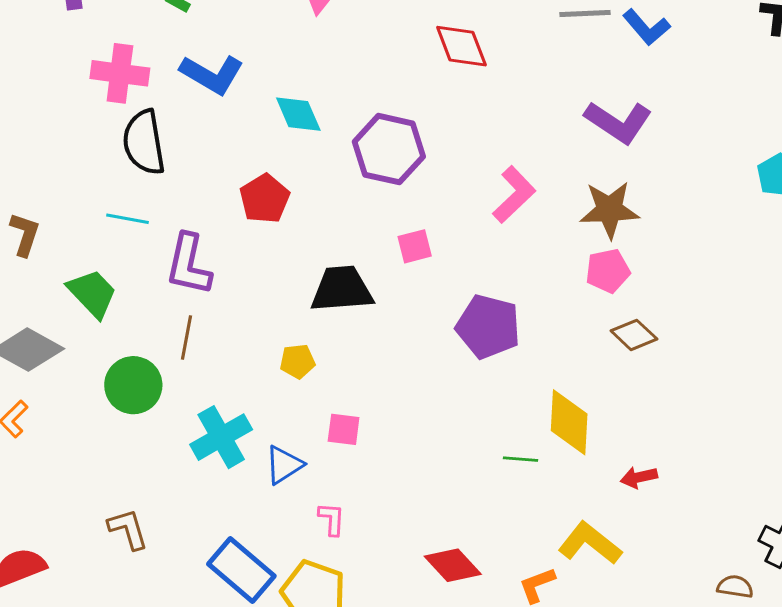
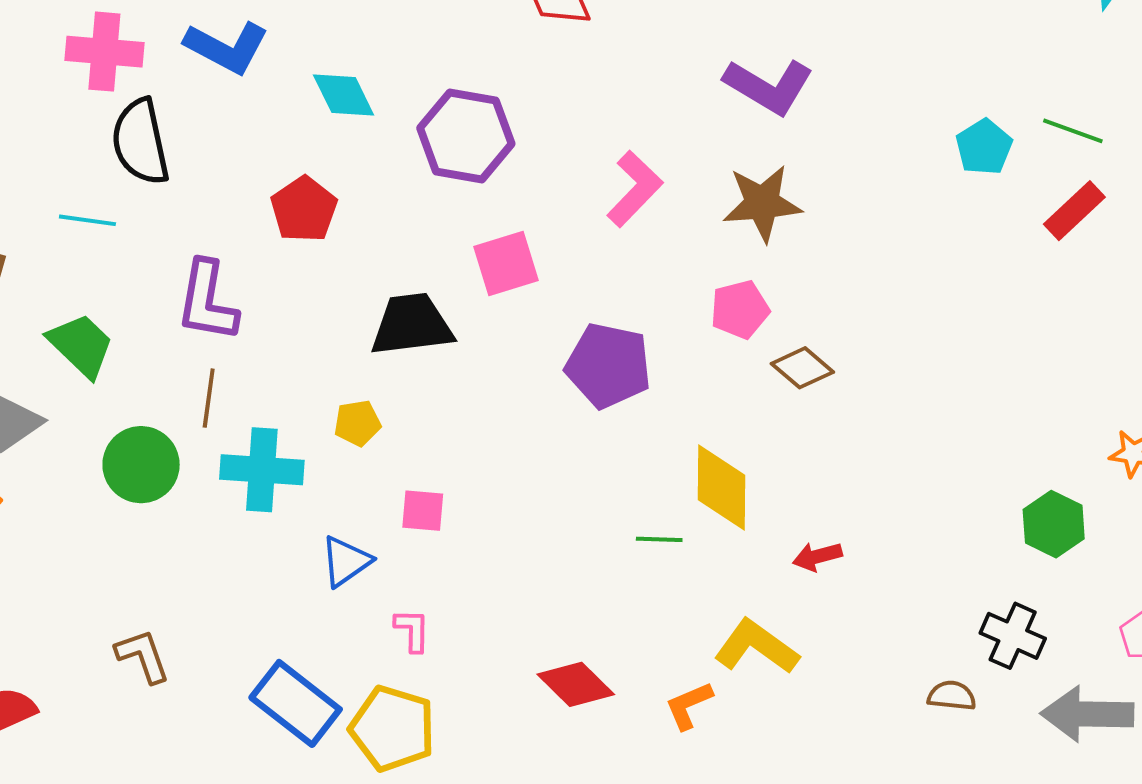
cyan line: (128, 219) -> (87, 220), moved
pink square: (415, 246) -> (506, 263), size x1.4
pink pentagon: (608, 271) -> (740, 309), moved
cyan cross: (221, 437) -> (262, 470), moved, turned 36

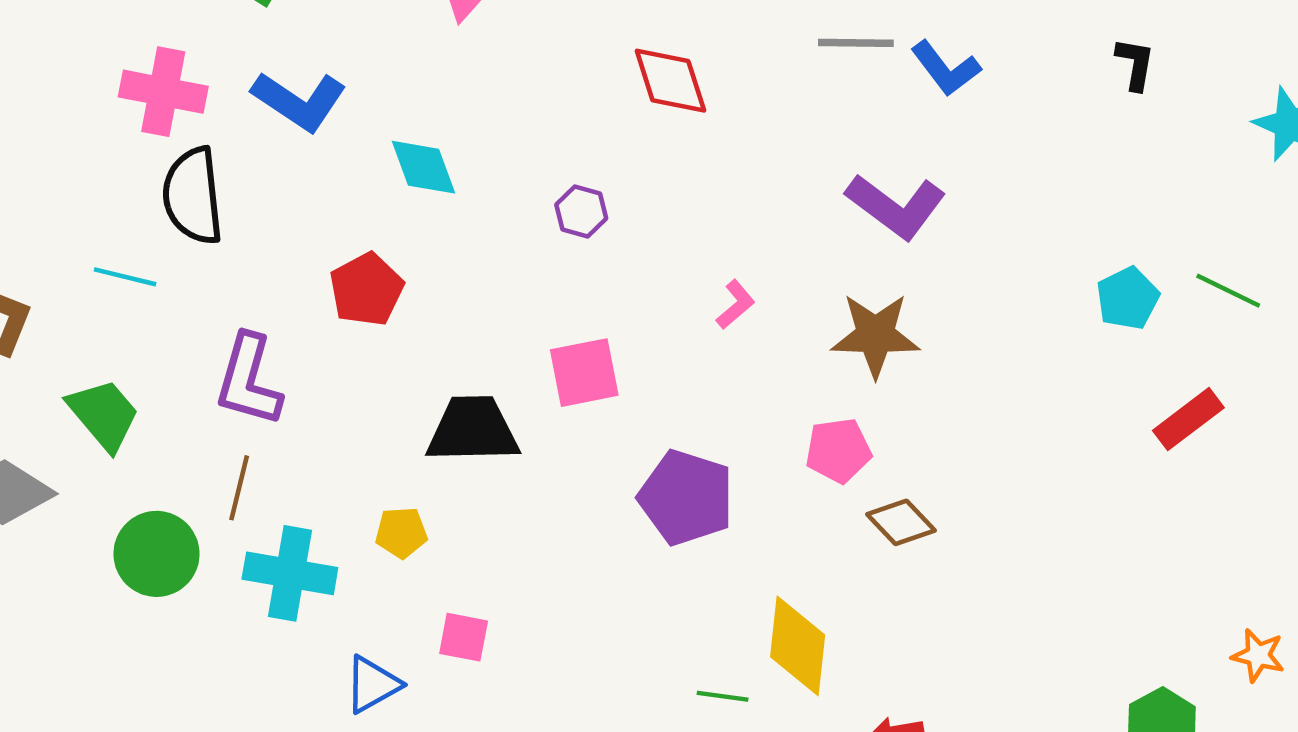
purple hexagon: (466, 136) -> (581, 212), moved, size x0.5
pink L-shape: (635, 189) -> (736, 305), size x0.6
red rectangle: (1074, 211) -> (1188, 419), moved

